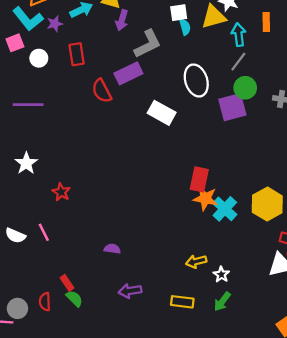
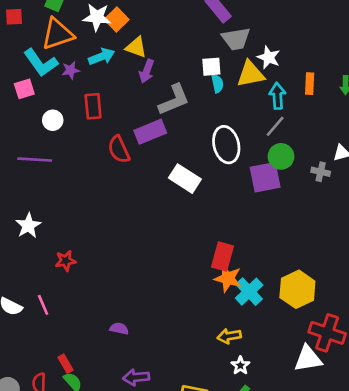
white circle: (39, 58) -> (53, 120), moved
red star: (61, 192) -> (66, 261), turned 30
yellow arrow: (196, 261) -> (229, 336), moved

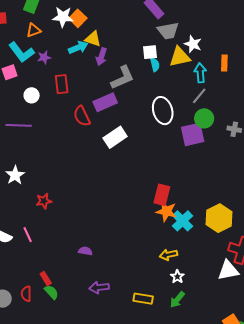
orange triangle: (57, 34) -> (34, 30), size x0.6
cyan arrow: (102, 56) -> (78, 47), moved
white rectangle: (185, 179) -> (115, 137), moved, turned -65

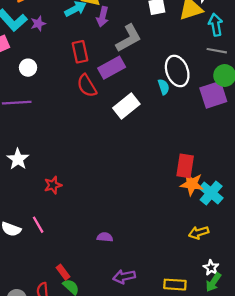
cyan semicircle: (155, 65) -> (164, 87), moved
red rectangle: (62, 84) -> (80, 52), moved
gray line: (199, 96) -> (217, 51), turned 66
white star: (177, 277) -> (211, 268), moved

